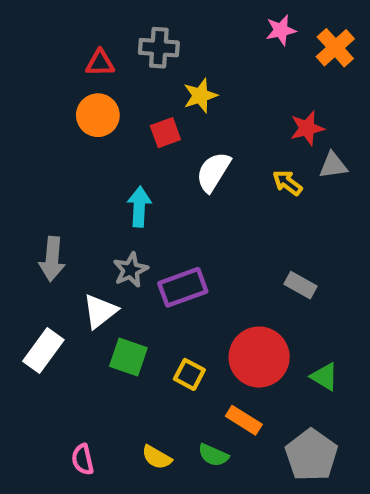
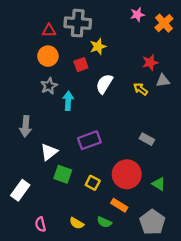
gray cross: (159, 48) -> (78, 23), size x1.4
gray star: (131, 270) -> (49, 86), moved
white rectangle: (43, 350) -> (20, 190), moved

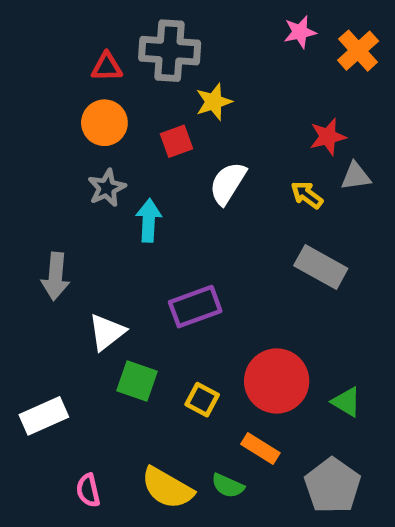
gray rectangle: (147, 139) -> (321, 267), moved, size x1.5
white rectangle: (20, 190) -> (44, 416), turned 30
yellow semicircle: (77, 223) -> (167, 488), size x1.6

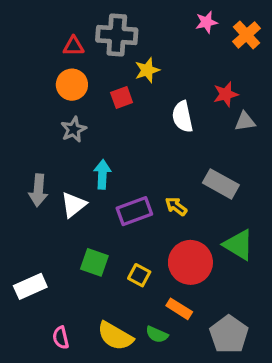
white semicircle: (228, 183) -> (182, 117), moved, turned -44
yellow arrow: (307, 195) -> (176, 206), moved
cyan arrow: (149, 220) -> (102, 174), moved
white triangle: (107, 332) -> (74, 205), moved
green triangle: (346, 402) -> (238, 245), moved, size x1.5

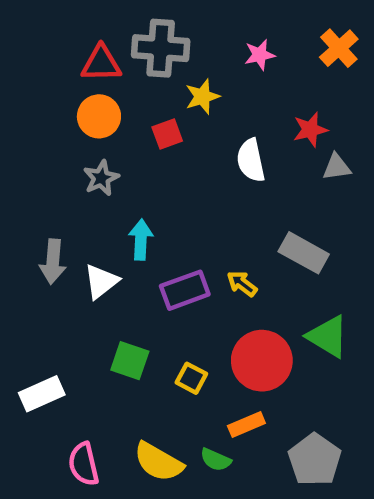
pink star: (206, 22) -> (260, 55), moved
red triangle: (74, 46) -> (101, 64), size x1.4
orange rectangle: (179, 309) -> (246, 424), turned -55
pink semicircle: (61, 338) -> (84, 464), size x1.4

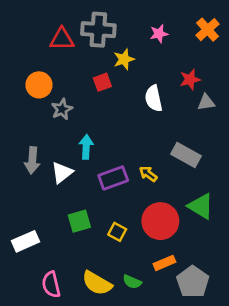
orange circle: (99, 116) -> (39, 85), moved
green square: (130, 361) -> (79, 221), turned -35
orange rectangle: (246, 424) -> (164, 263), moved

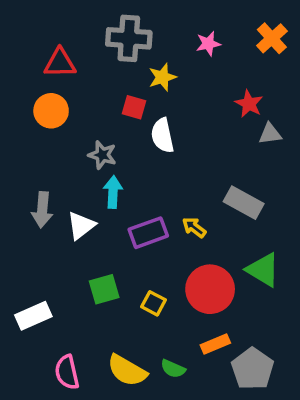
red triangle: (62, 39) -> (60, 63), moved
red star: (190, 80) -> (249, 104), turned -30
red square: (102, 82) -> (134, 107), turned 36
white semicircle: (154, 98) -> (162, 136), moved
gray star: (62, 109) -> (102, 155), moved, turned -30

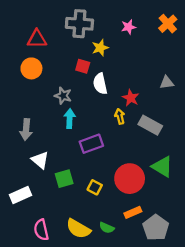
red star: (249, 104) -> (131, 98), moved
white triangle: (81, 226) -> (40, 160), moved, turned -42
yellow arrow: (194, 227) -> (120, 116), moved, turned 40

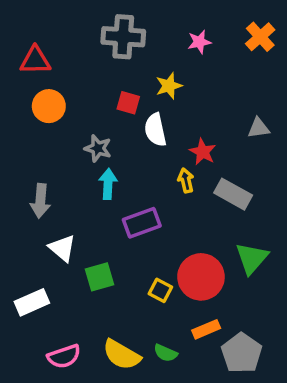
red triangle: (37, 39) -> (35, 60), moved
yellow star: (100, 48) -> (169, 86), moved
green triangle: (162, 167) -> (252, 258), turned 40
yellow square: (95, 187) -> (160, 290), moved
pink semicircle: (41, 230) -> (64, 356), turned -96

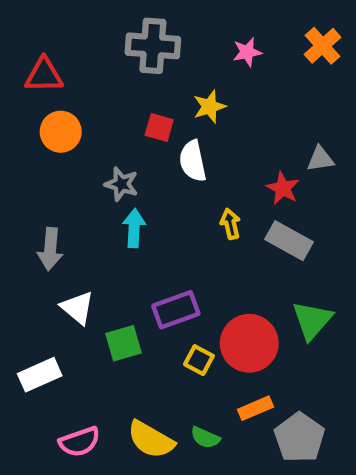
red star: (203, 152) -> (283, 188), moved
purple rectangle: (142, 223) -> (176, 310), moved

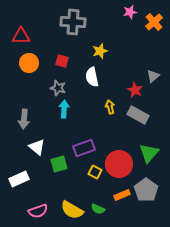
pink star: (247, 52) -> (130, 12), moved
red square: (159, 128) -> (62, 61), moved
gray triangle: (320, 159) -> (153, 76), turned -32
gray pentagon: (299, 438) -> (146, 190), moved

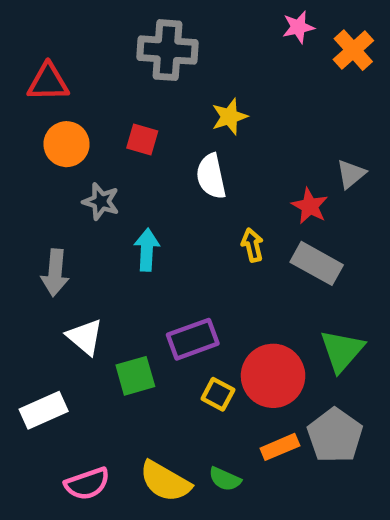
gray star: (58, 88) -> (101, 201), moved

